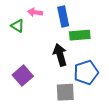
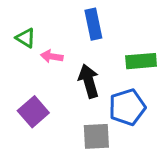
pink arrow: (35, 12) -> (52, 56), moved
green rectangle: (80, 35) -> (141, 61), moved

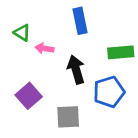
gray square: (96, 136) -> (68, 117), moved

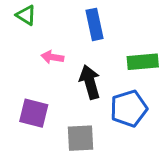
green triangle: (22, 33) -> (26, 15), moved
purple square: (29, 96) -> (34, 113), turned -35

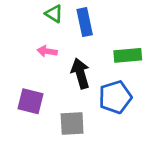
green triangle: (26, 15) -> (54, 14), moved

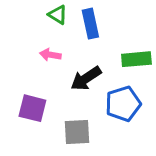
black arrow: (80, 73) -> (86, 79), turned -108

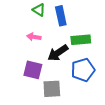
green rectangle: (136, 59) -> (81, 40), moved
purple square: (32, 108) -> (33, 70), moved

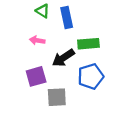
purple square: (33, 70) -> (36, 76), turned -30

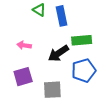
pink arrow: (37, 40) -> (24, 45), moved
purple square: (36, 76) -> (23, 77), moved

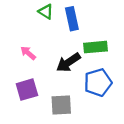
pink arrow: (24, 45) -> (28, 53), turned 32

